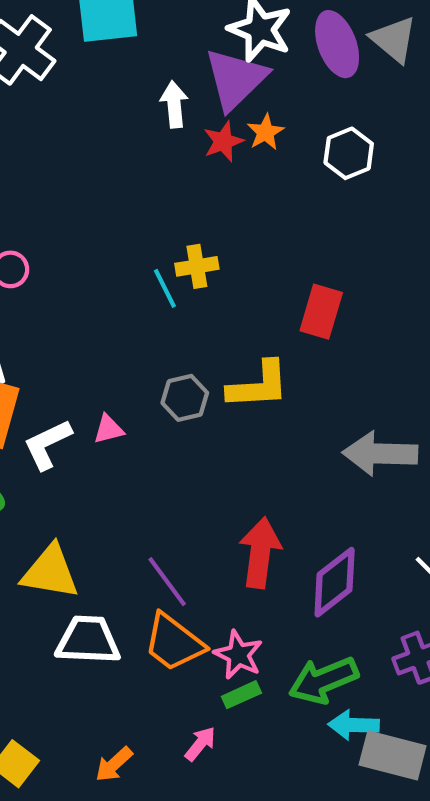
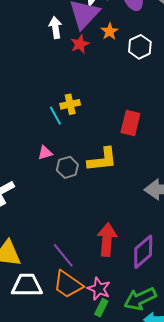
orange star: (266, 132) -> (110, 31), moved
pink triangle: (109, 429) -> (45, 153), moved
green rectangle: (241, 695) -> (101, 308), turned -36

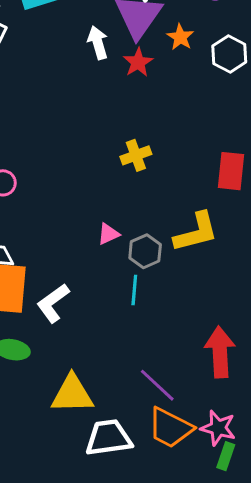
cyan line: (55, 116) -> (134, 290), moved, turned 42

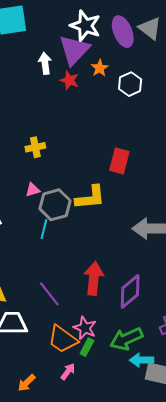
red star: (138, 62) -> (69, 80), turned -30
yellow cross: (136, 155) -> (35, 147), moved
gray hexagon: (145, 251) -> (55, 205), size x1.4
orange trapezoid: (170, 428) -> (63, 339), moved

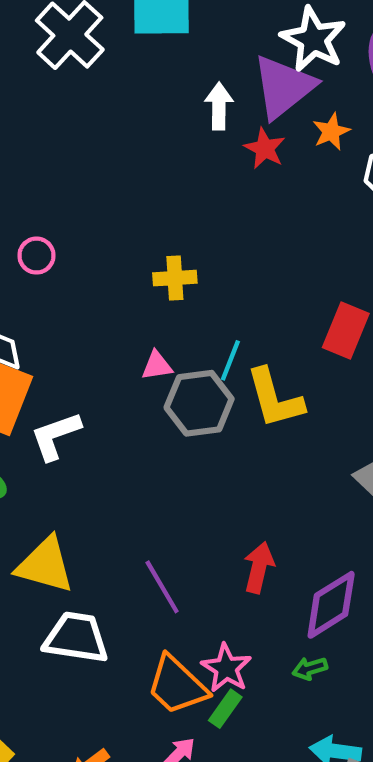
yellow L-shape: (90, 198) -> (275, 398), turned 72
cyan line: (44, 229) -> (230, 360), moved
red arrow: (94, 278) -> (259, 567), size x0.7
green arrow: (126, 339) -> (310, 668), moved, size x0.5

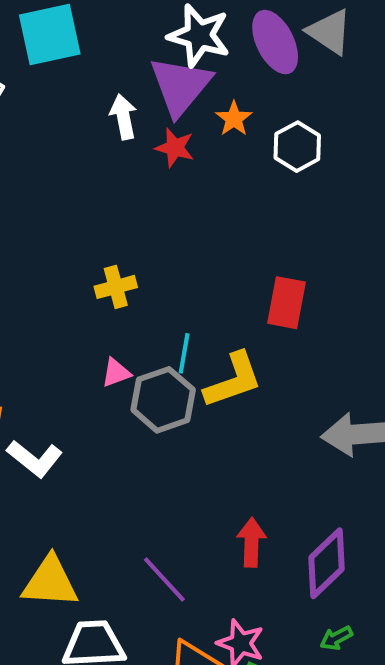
yellow L-shape: (275, 398) -> (233, 380), turned -82
white L-shape: (56, 436) -> (35, 458), turned -110
green arrow: (310, 668) -> (336, 638), moved

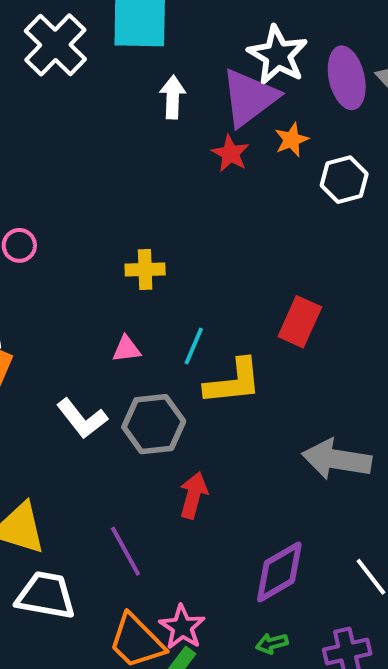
white arrow: (123, 117) -> (173, 97), moved
gray hexagon: (163, 400) -> (154, 424), moved
white L-shape: (35, 458) -> (82, 419), moved
red arrow: (251, 542) -> (193, 495), moved

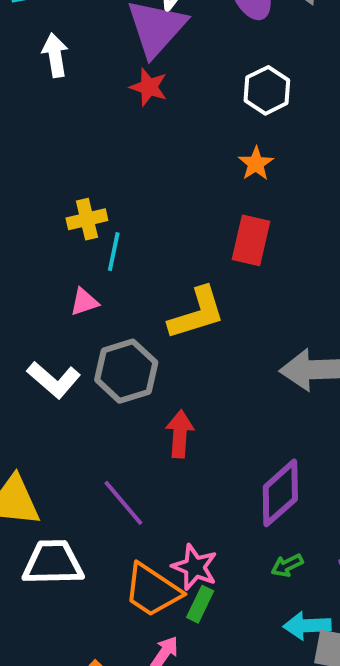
white arrow: (173, 97) -> (55, 55), moved
orange star: (292, 140) -> (256, 164), moved
cyan line: (194, 346) -> (114, 252), moved

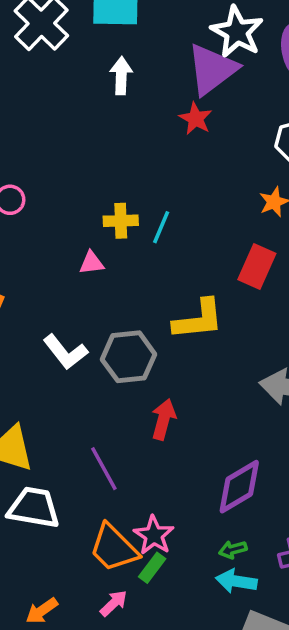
cyan line: (114, 252) -> (161, 227), moved
pink triangle: (84, 302) -> (92, 263), moved
cyan arrow: (307, 626) -> (236, 581), moved

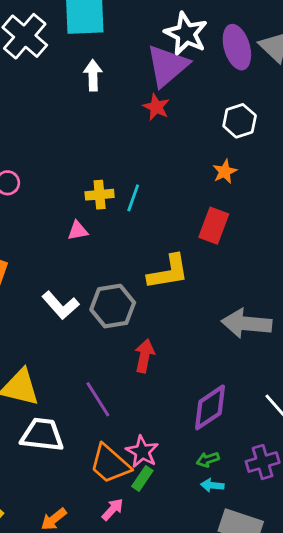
cyan arrow: (236, 581) -> (212, 485), size x0.7

